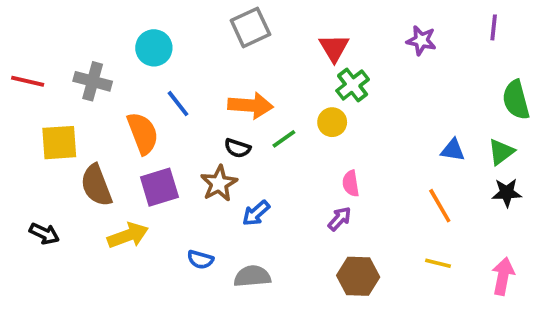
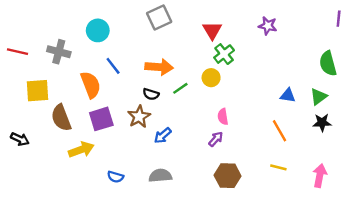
purple line: (494, 27) -> (339, 19), moved
black arrow: (44, 234) -> (20, 139), moved
blue semicircle: (200, 260) -> (115, 177), moved

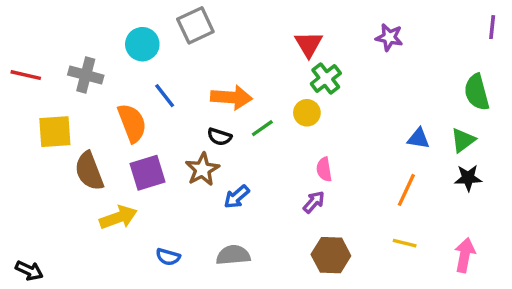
gray square: (159, 17) -> (195, 25), moved
orange line: (280, 131) -> (406, 190), turned 55
black arrow: (20, 139) -> (29, 271), moved

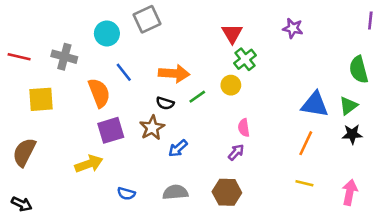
blue triangle: (418, 138) -> (315, 104), size x1.6
brown semicircle: (89, 171) -> (24, 152), moved, turned 48
brown hexagon: (331, 255) -> (227, 192), moved

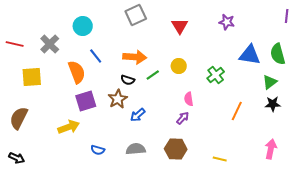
gray square: (147, 19) -> (136, 15), moved
gray cross: (64, 57) -> (50, 44), turned 30
green cross: (245, 59) -> (216, 75), moved
blue triangle: (315, 104) -> (250, 55), moved
yellow line: (304, 183) -> (220, 159), moved

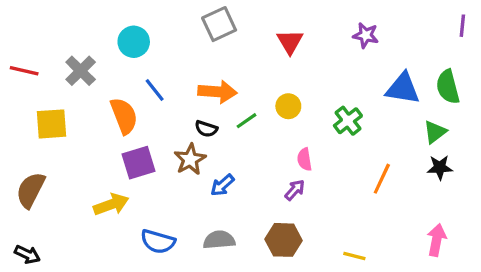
blue semicircle: (98, 150) -> (158, 242), size x1.5

